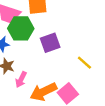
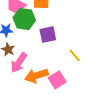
pink arrow: (21, 80) -> (19, 63), size x1.5

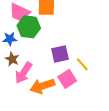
purple square: (48, 35) -> (60, 54), moved
pink square: (57, 80) -> (67, 79), moved

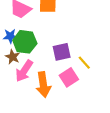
green hexagon: (29, 27) -> (25, 42), moved
orange arrow: (42, 86) -> (43, 85), turned -80

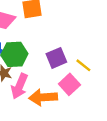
orange arrow: (43, 85) -> (43, 97), turned 105

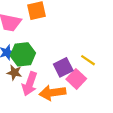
purple square: (56, 58) -> (63, 67), moved

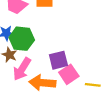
yellow line: (88, 60) -> (93, 85), moved, turned -40

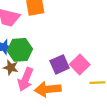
pink square: (69, 74) -> (80, 64), moved

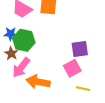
purple square: (60, 64) -> (80, 49), moved

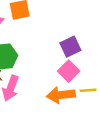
orange arrow: (38, 82) -> (61, 95), moved

